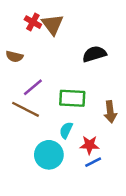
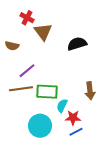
brown triangle: (53, 25) -> (43, 32), moved
green rectangle: (72, 98) -> (47, 92), moved
brown line: (26, 109) -> (21, 89), turned -35
cyan semicircle: (66, 130) -> (62, 106), moved

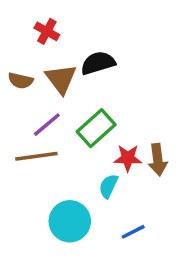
brown triangle: (43, 32) -> (61, 79), moved
black semicircle: (77, 44) -> (98, 63), moved
green rectangle: (47, 92) -> (96, 128), moved, turned -45
red star: (73, 118) -> (128, 158), moved

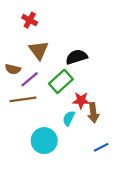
black semicircle: (98, 63) -> (77, 57), moved
brown semicircle: (21, 81) -> (13, 69), moved
brown arrow: (158, 160) -> (93, 113), moved
blue line: (133, 232) -> (101, 147), moved

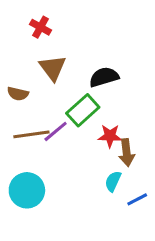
purple line: (30, 79) -> (56, 131), moved
cyan semicircle: (69, 118) -> (113, 181), moved
cyan circle: (44, 141) -> (27, 190), moved

